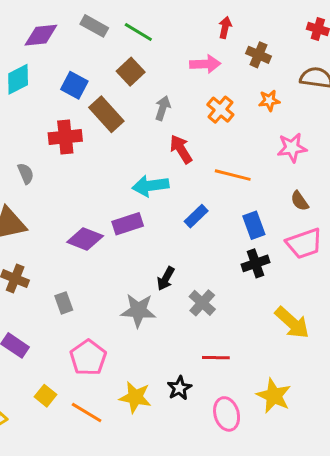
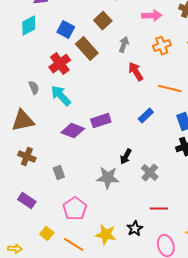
orange cross: (220, 110) -> (162, 46), turned 30
red cross: (65, 137) -> (60, 64), turned -30
cyan arrow: (150, 186) -> (61, 96), moved, turned 55

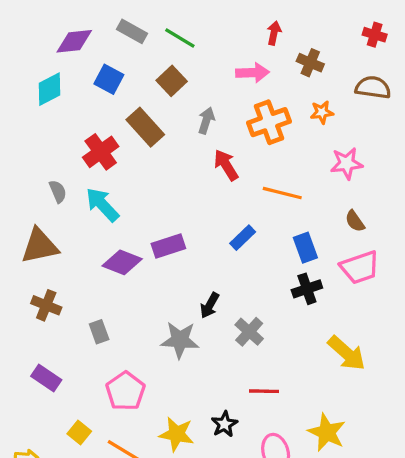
blue square: (66, 30) -> (109, 79), moved
orange cross: (162, 46) -> (269, 122), size x1.4

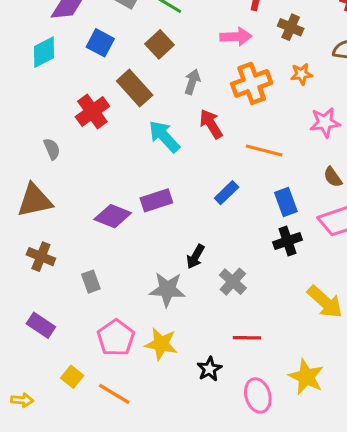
cyan arrow: (102, 205) -> (164, 136), moved
yellow star: (177, 434) -> (161, 344), moved

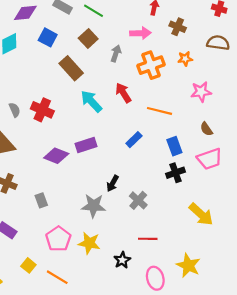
gray arrow: (192, 82) -> (116, 53), moved
red cross: (92, 111) -> (42, 110), moved, turned -30

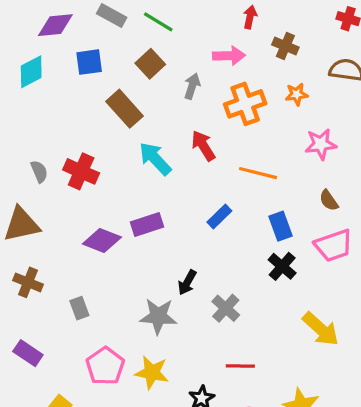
blue square: (48, 37) -> (89, 62), turned -36
black cross: (176, 173) -> (282, 266), turned -30

